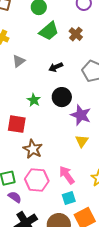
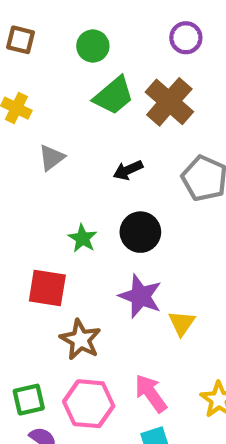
brown cross: (76, 34) -> (169, 102), size x1.6
purple star: (81, 115) -> (140, 296), moved

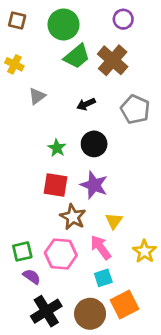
green circle: (93, 46) -> (64, 24), size x1.5
red square: (47, 288) -> (56, 185), moved
yellow triangle: (182, 323) -> (114, 221), moved
brown star: (80, 340) -> (73, 217), moved

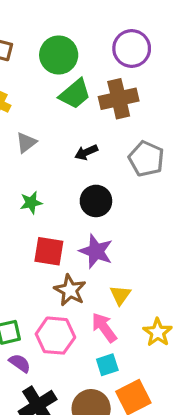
purple circle: (123, 19) -> (132, 48), size x1.5
brown cross: (113, 60) -> (119, 99), turned 36
green star: (57, 148) -> (31, 203), moved, turned 30

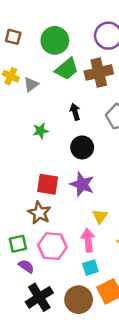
gray triangle: (26, 143) -> (31, 84), moved
black arrow: (86, 152) -> (75, 112), turned 98
green star: (31, 203) -> (41, 131), moved
brown star: (70, 290) -> (39, 213), moved
pink arrow: (104, 327) -> (88, 240), turned 30

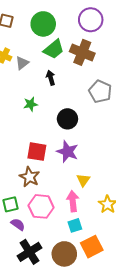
brown cross: (99, 73) -> (82, 52), turned 35
black arrow: (75, 112) -> (51, 78), moved

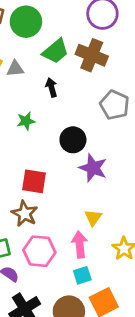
green circle: (43, 24) -> (26, 22), moved
gray triangle: (22, 63) -> (15, 69), turned 32
purple star: (67, 152) -> (93, 168), moved

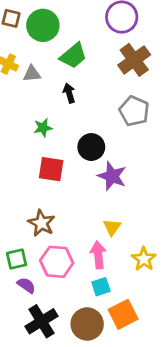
brown cross: (92, 55) -> (134, 60), moved, turned 32
red square: (34, 181) -> (51, 169), moved

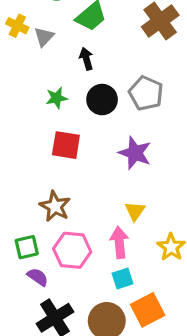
gray triangle: (32, 74) -> (44, 37), turned -42
gray pentagon: (134, 111) -> (146, 93), moved
black circle: (91, 147) -> (102, 100), moved

